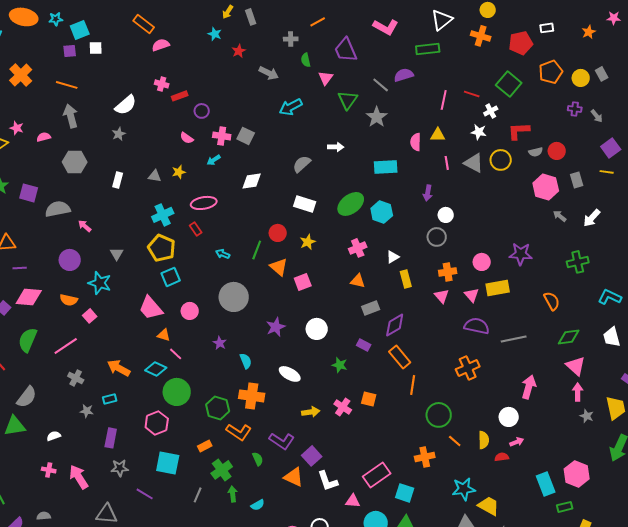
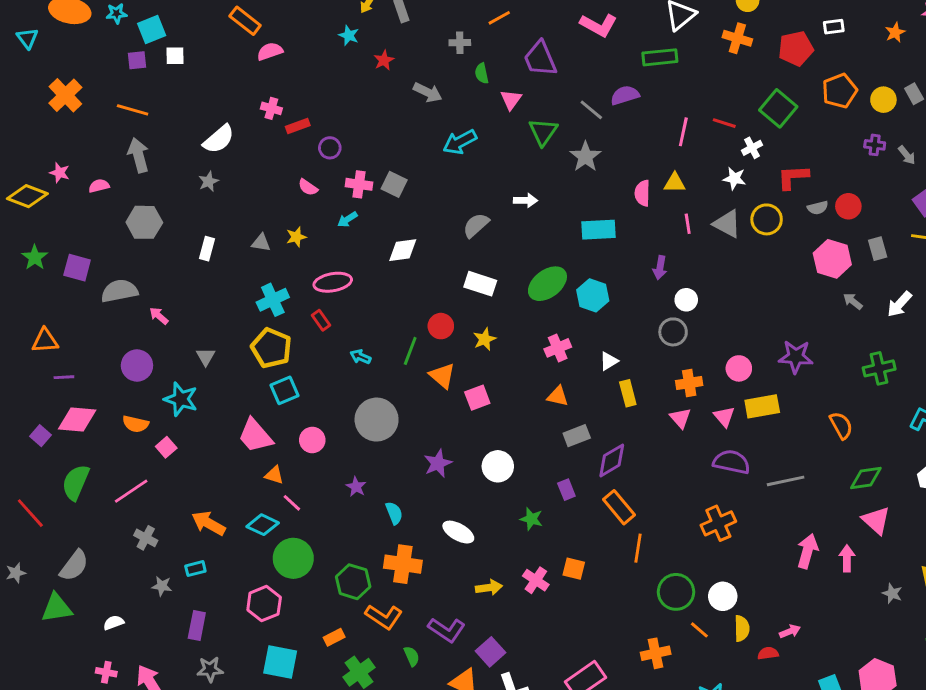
purple rectangle: (364, 345) -> (566, 490), turned 40
pink arrow: (578, 392) -> (847, 558), moved
white circle: (509, 417) -> (723, 596), moved

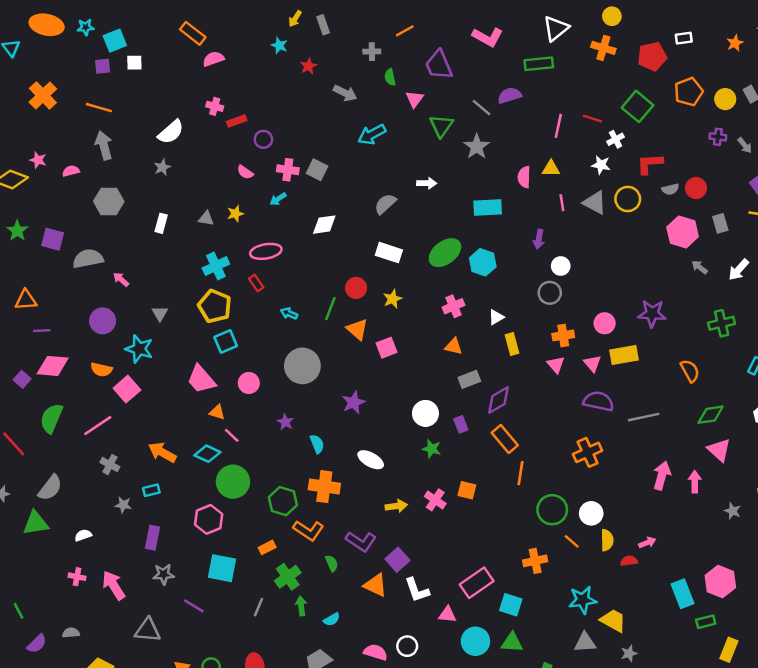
pink square: (166, 447) -> (127, 389), size x1.5
white circle: (498, 466) -> (425, 413), moved

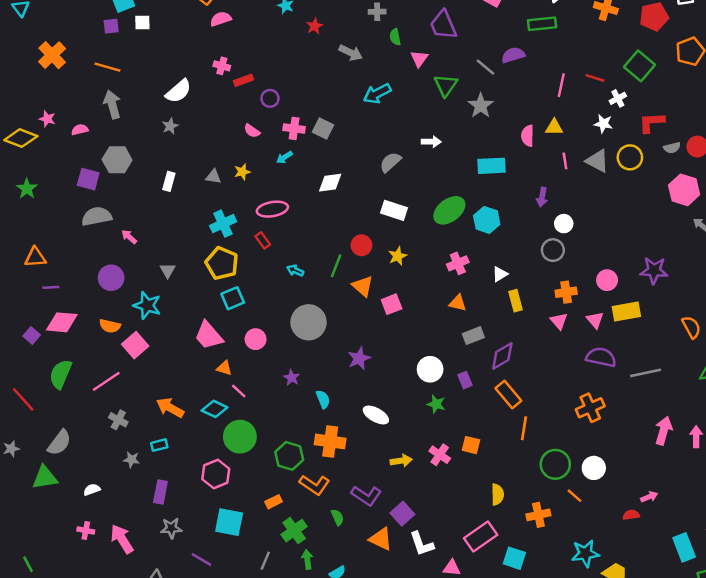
purple square: (53, 239) -> (88, 179), moved
yellow semicircle: (607, 540) -> (497, 494), moved

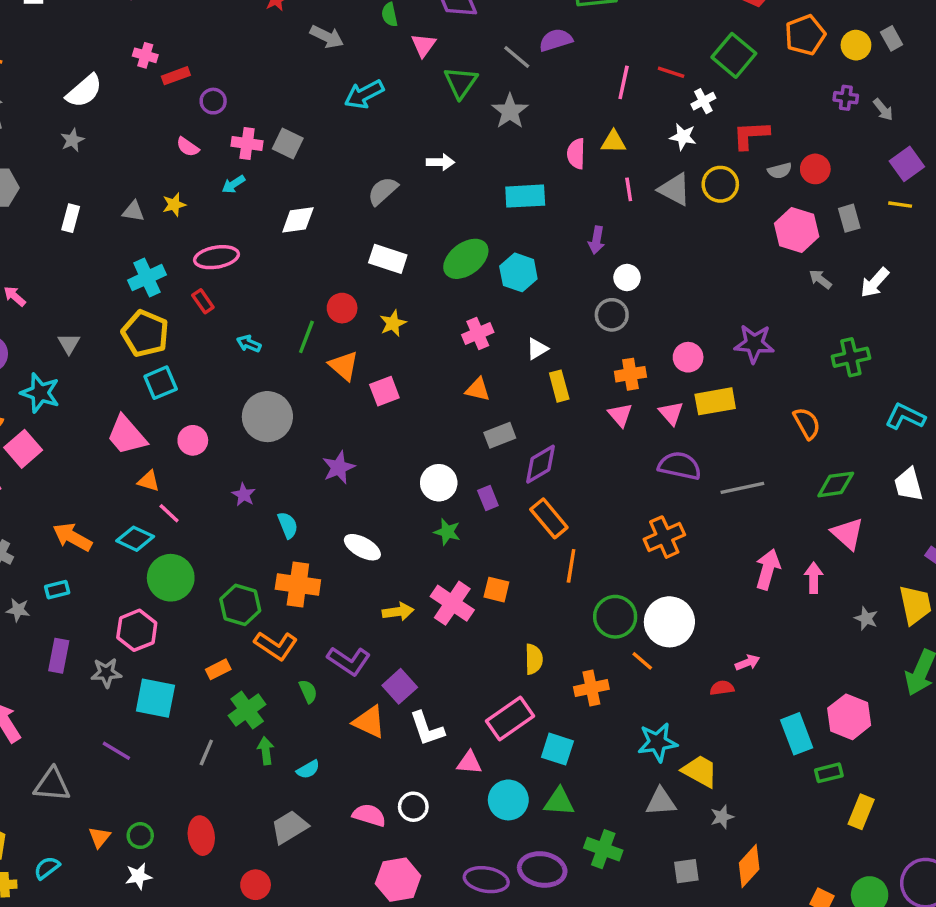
pink cross: (440, 455) -> (452, 603), size x1.4
white circle: (594, 468) -> (669, 622), size x1.5
gray star: (171, 528) -> (106, 673), moved

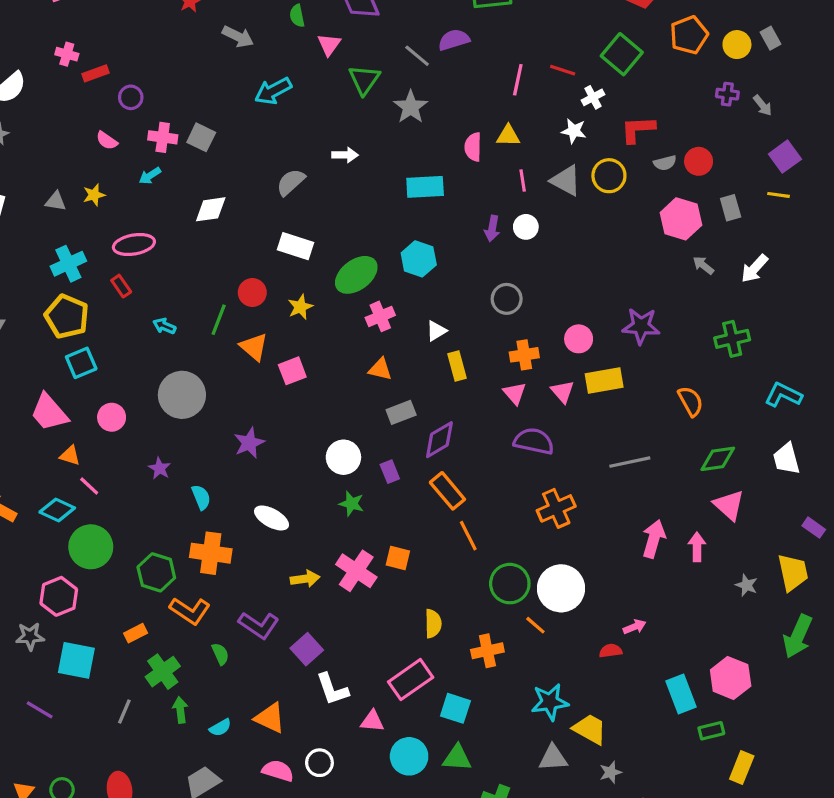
green ellipse: (466, 259) -> (356, 275), moved
white circle: (627, 278) -> (526, 227), moved
purple semicircle: (680, 466) -> (534, 441), moved
orange line: (571, 566) -> (468, 536), turned -36
orange triangle: (369, 722) -> (270, 718), moved

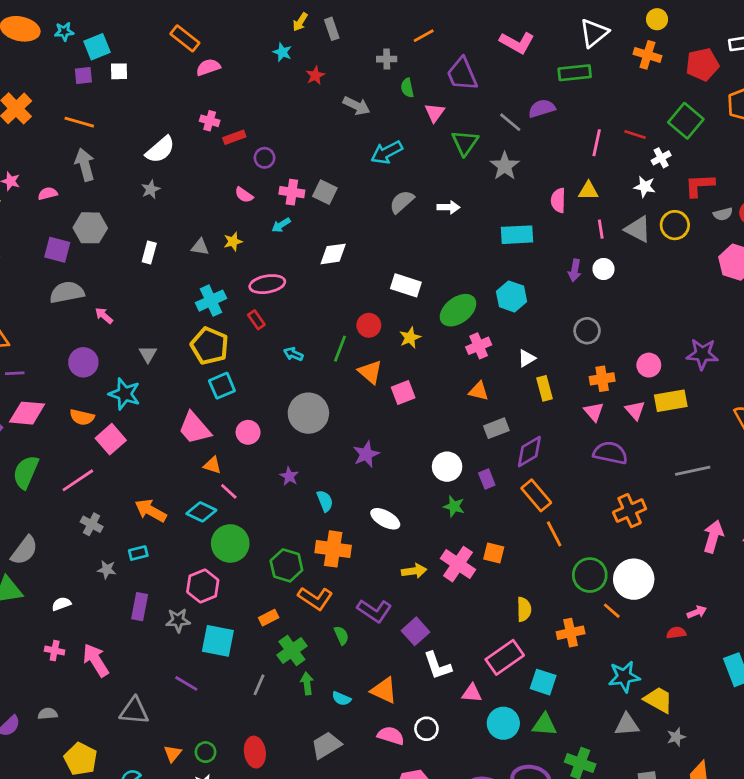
gray semicircle: (291, 182) -> (402, 202), moved
cyan semicircle: (220, 728) -> (341, 699), turned 54

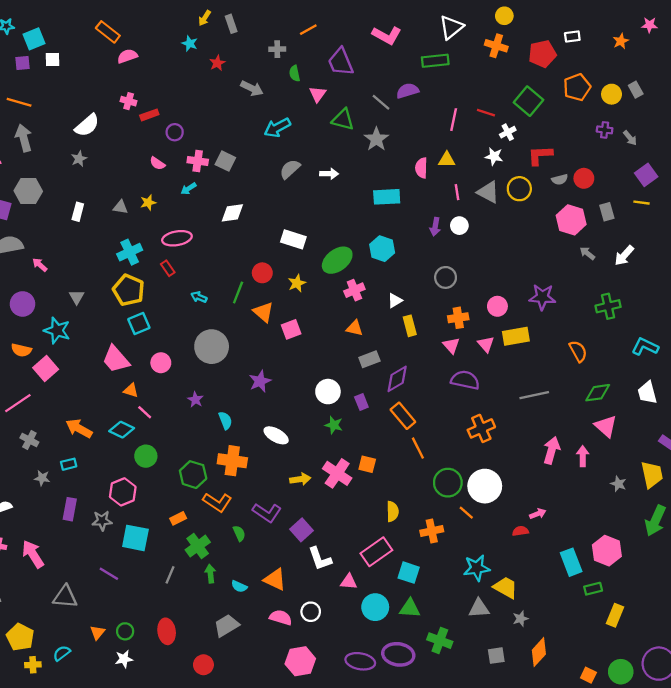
green triangle: (465, 143) -> (343, 120), turned -50
green circle: (230, 543) -> (146, 456), size x0.7

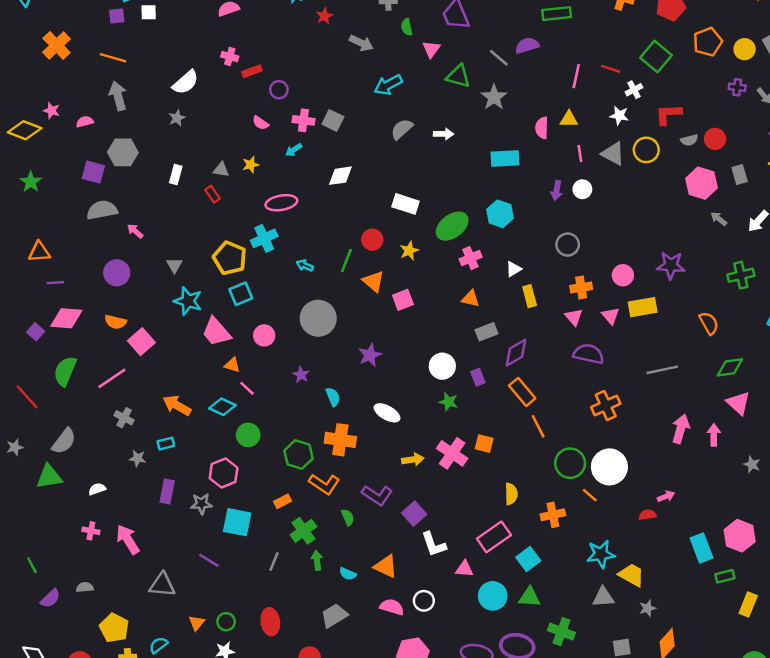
cyan cross: (130, 252) -> (264, 238), moved
red rectangle: (168, 268) -> (213, 194), moved
cyan star: (57, 330) -> (188, 301), moved
cyan square: (409, 573) -> (528, 559), turned 35

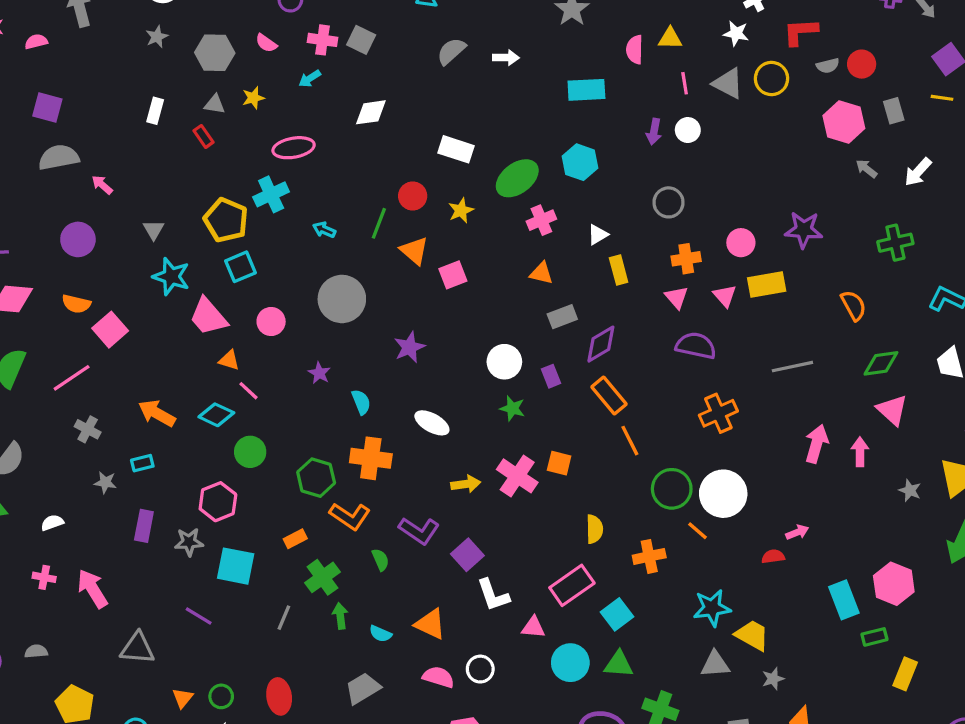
gray hexagon: (123, 152) -> (215, 53), moved

